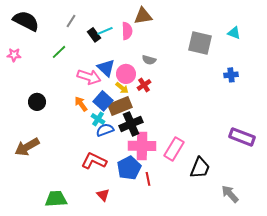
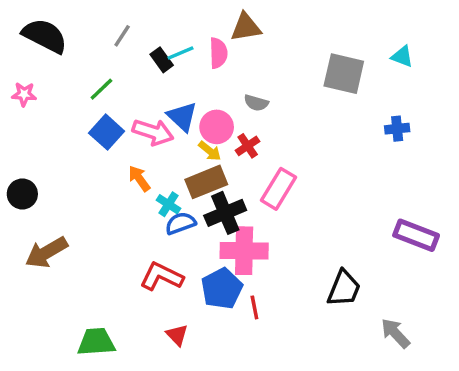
blue square: (103, 101) -> (107, 132), moved
black circle: (37, 102) -> (22, 194), moved
pink rectangle: (174, 149) -> (279, 189), moved

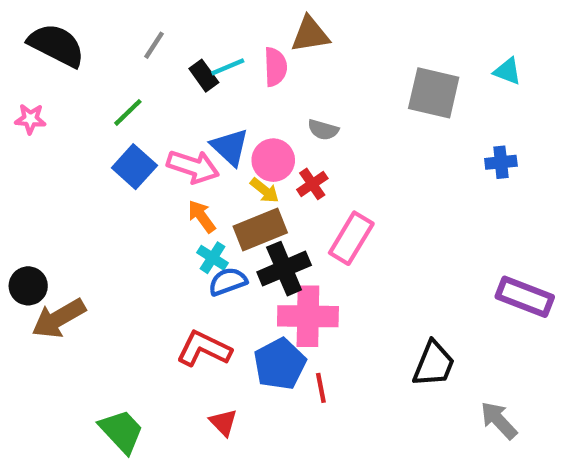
orange arrow: (139, 179) -> (202, 216), moved
black circle: (22, 194) -> (28, 286), moved
green trapezoid: (96, 342) -> (121, 431), turned 51

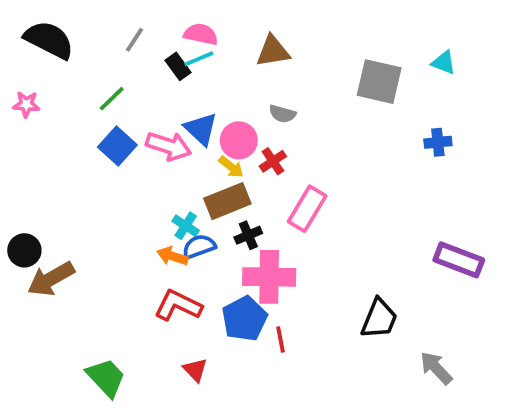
brown triangle: (310, 34) -> (273, 51), moved
pink semicircle: (275, 67) -> (201, 34), moved, turned -76
orange arrow: (202, 216) -> (172, 256), moved, turned -36
black cross: (284, 269) -> (248, 235), size x0.6

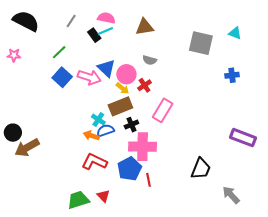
green trapezoid: (106, 377) -> (78, 200), moved, turned -65

